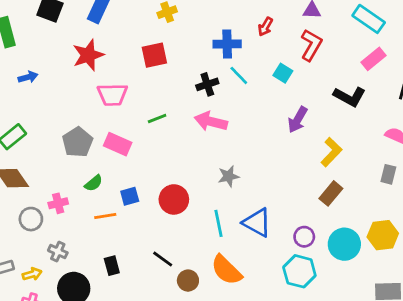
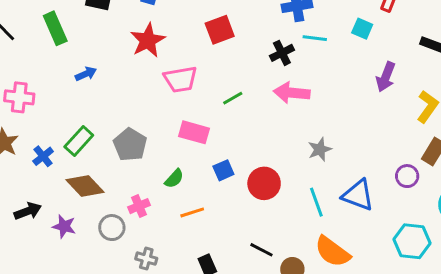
cyan line: (239, 75) -> (315, 38), turned -30
gray pentagon: (78, 142) -> (130, 145), moved
blue square: (130, 196) -> (223, 170), moved
purple circle: (304, 237) -> (407, 176), moved

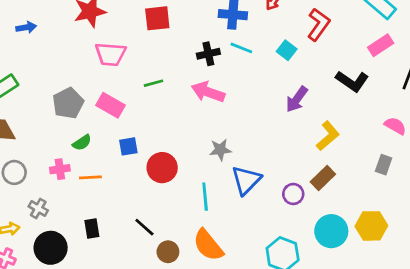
gray pentagon: (130, 145) -> (68, 103), moved
blue triangle: (358, 195) -> (246, 180), moved, turned 40
pink cross: (139, 206) -> (60, 169), moved

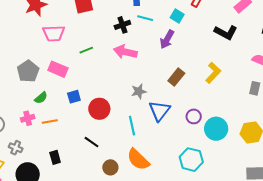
purple arrow: (297, 99) -> (167, 39), moved
brown rectangle: (323, 178) -> (176, 77), moved
black line: (144, 227) -> (92, 142), moved
cyan circle: (331, 231) -> (216, 129), moved

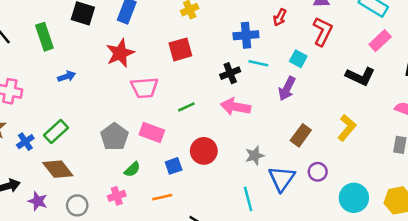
red circle: (99, 109) -> (204, 151), moved
purple circle: (194, 116) -> (318, 172), moved
orange line: (50, 122) -> (162, 197), moved

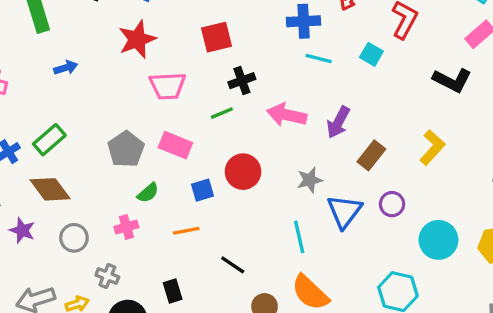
black cross: (230, 73) -> (242, 81), moved
purple arrow: (287, 89) -> (338, 122), moved

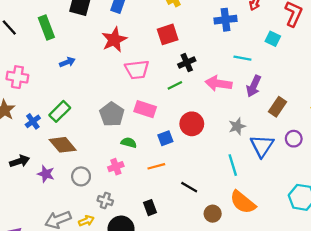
cyan line: (319, 59) -> (242, 58), moved
green semicircle: (148, 193) -> (129, 143), turned -120

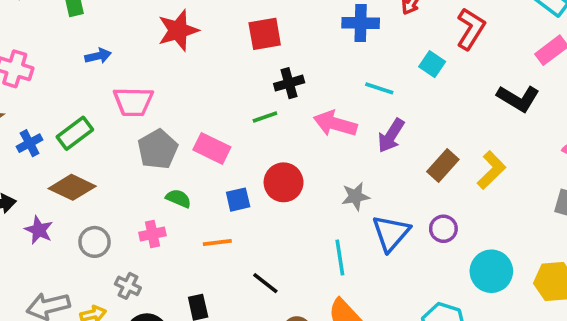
pink trapezoid: (137, 70) -> (133, 102), moved
brown rectangle: (278, 107) -> (443, 166), moved
brown diamond: (63, 145) -> (72, 187), turned -32

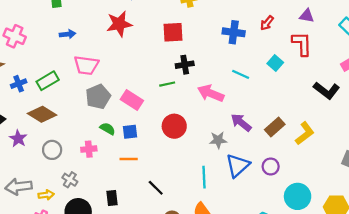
red L-shape: (471, 29) -> (302, 44), turned -40
purple arrow: (391, 136) -> (241, 123), moved, turned 90
blue square: (238, 200) -> (130, 132), moved

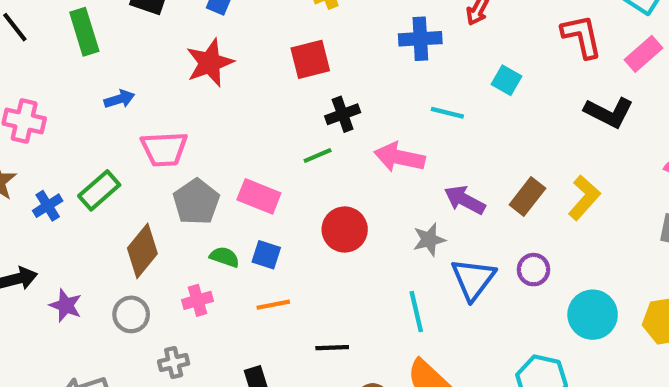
red L-shape: (302, 44) -> (582, 36), moved
brown diamond: (42, 114) -> (142, 251), moved, turned -72
blue square: (130, 132) -> (266, 255), turned 35
gray cross: (70, 180) -> (174, 363), turned -35
black line: (156, 188) -> (332, 348), turned -36

